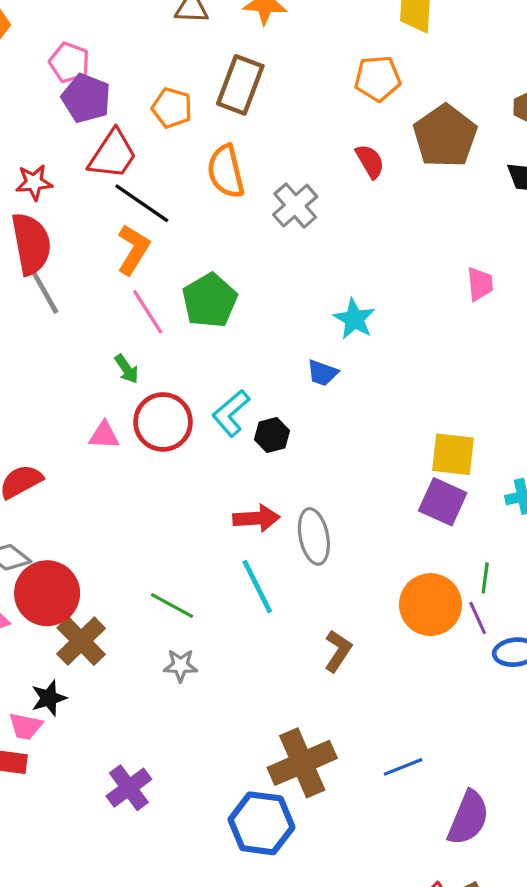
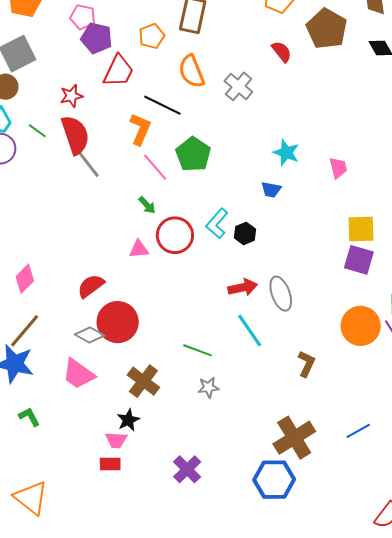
orange pentagon: (172, 108) -> (152, 36), turned -30
black line: (142, 203) -> (162, 105), moved
pink trapezoid: (480, 284) -> (338, 168), moved
red circle: (47, 593) -> (118, 322), moved

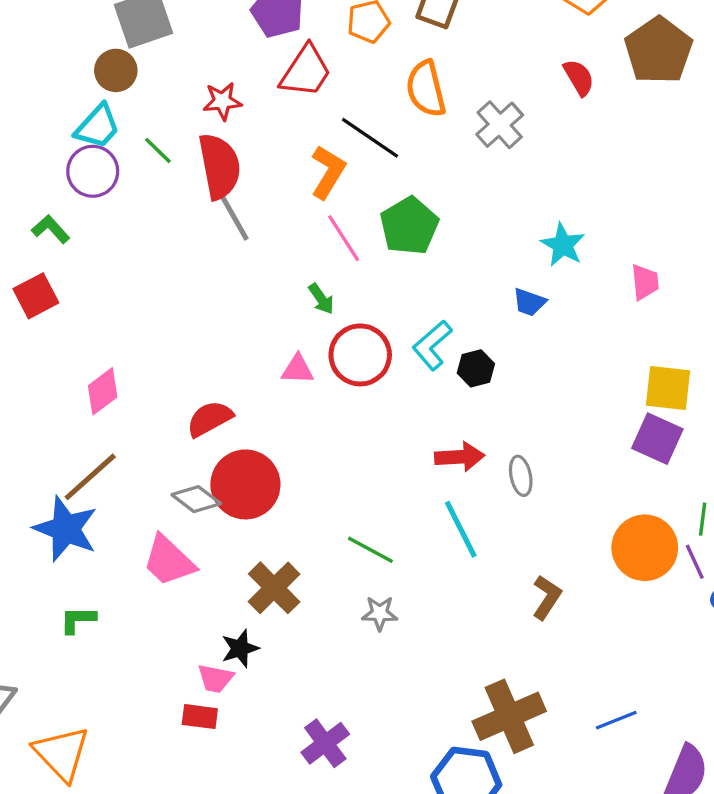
gray ellipse: (281, 294) -> (521, 476), size x0.7
green L-shape: (29, 417) -> (78, 620), turned -70

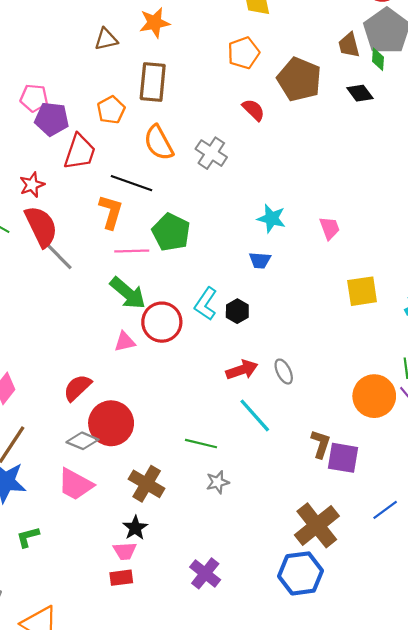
pink line: (344, 238) -> (132, 251), turned -44
green arrow: (321, 299) -> (128, 293), size x1.8
purple square: (657, 439) -> (343, 458), moved

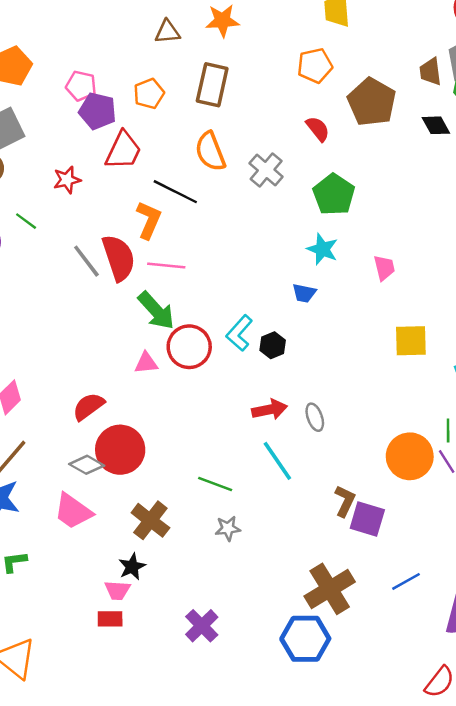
orange pentagon: (111, 110) -> (149, 94), moved
red semicircle: (41, 226) -> (119, 258), moved
green pentagon: (171, 232) -> (334, 195), moved

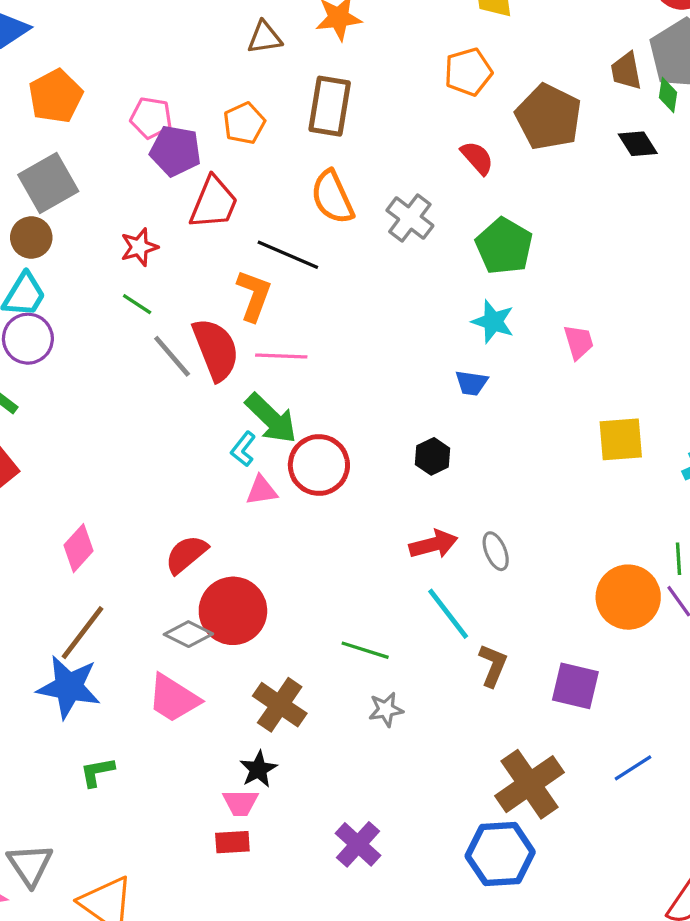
green line: (26, 221) -> (137, 304), moved
cyan L-shape: (239, 333) -> (243, 449), moved, size x0.7
brown L-shape: (345, 501) -> (493, 665), moved

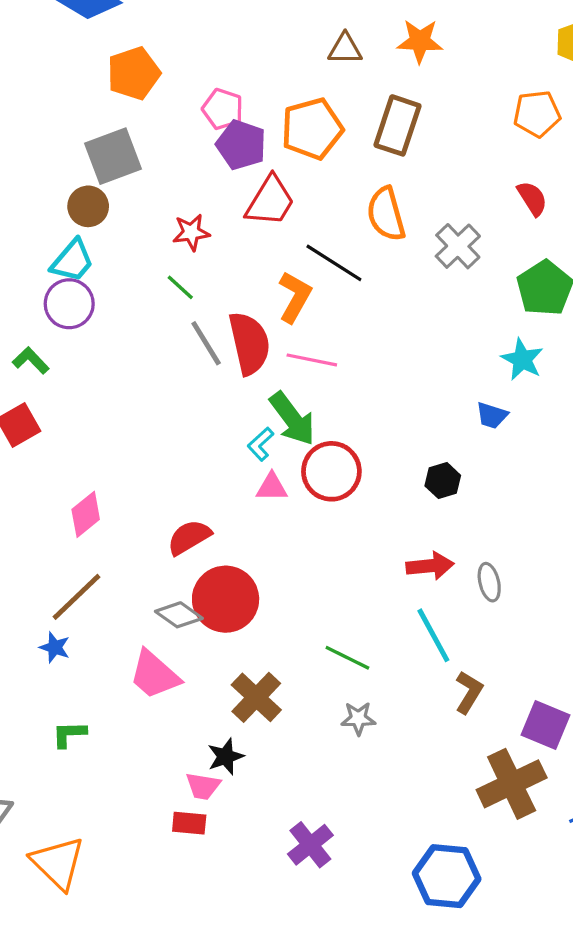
orange pentagon: (244, 123) -> (312, 129), size x1.5
blue star: (69, 687) -> (55, 647), size x0.5
brown cross: (529, 784) -> (512, 784), moved

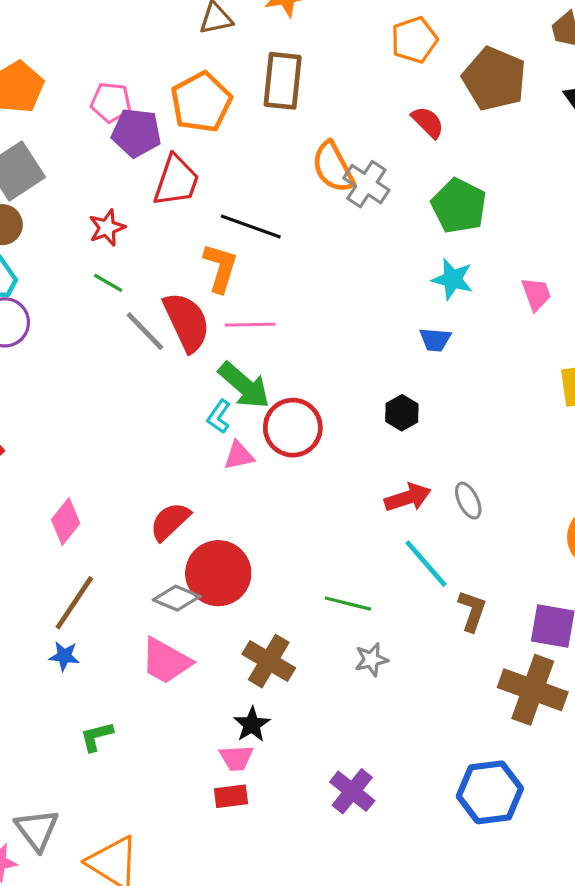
orange semicircle: (386, 214) -> (333, 167), moved
brown cross: (512, 784) -> (533, 690), turned -32

